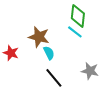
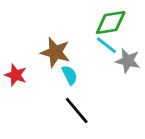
green diamond: (78, 16) -> (111, 23), turned 75
gray star: (90, 71) -> (128, 61), moved

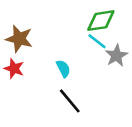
brown star: (55, 52) -> (19, 39), moved
gray star: (128, 61) -> (116, 56), turned 30

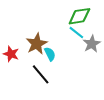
brown star: (19, 39) -> (37, 44), moved, turned 30
black line: (70, 101) -> (41, 74), moved

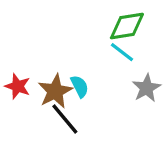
brown star: (37, 44) -> (55, 91), moved
gray star: (92, 44) -> (146, 88), moved

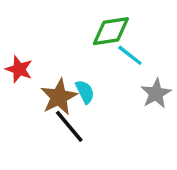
green diamond: (127, 26) -> (111, 31), moved
red star: (18, 86) -> (19, 69), moved

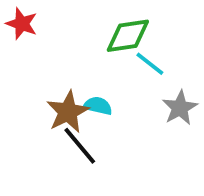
red star: (19, 69) -> (22, 24), moved
cyan semicircle: (85, 92) -> (98, 106), turned -50

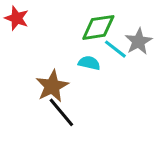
cyan semicircle: (98, 106) -> (89, 63), moved
gray star: (180, 108) -> (139, 41), moved

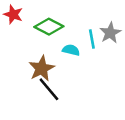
green diamond: (98, 27) -> (49, 27), moved, turned 36
cyan line: (115, 49) -> (92, 39), turned 42

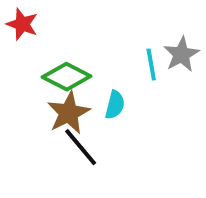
green diamond: (49, 27) -> (67, 77), moved
cyan semicircle: (71, 50) -> (115, 105), moved, turned 91

